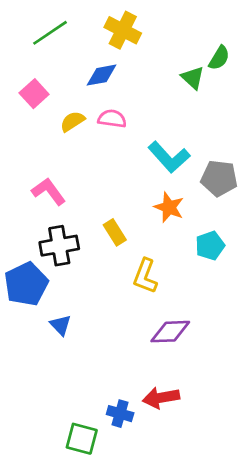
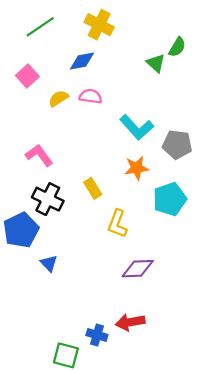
orange star: (169, 207) -> (137, 168), turned -30
black cross: (59, 246) -> (48, 199), turned 36
cyan pentagon: (210, 246) -> (170, 199), size x1.4

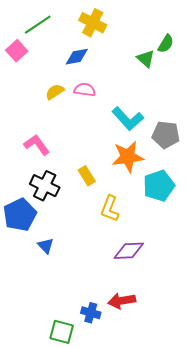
pink square: (27, 76) -> (17, 51), moved
orange star: (137, 168) -> (128, 157), size x1.4

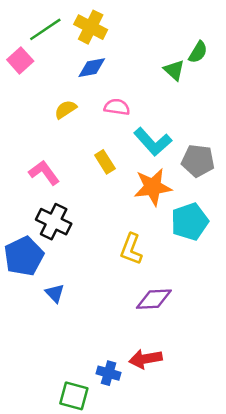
yellow cross: (93, 23) -> (91, 27), moved
pink semicircle: (85, 90) -> (117, 107), moved
yellow rectangle: (87, 176) -> (105, 162), moved

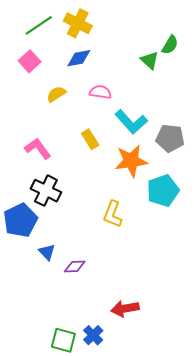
pink square: (20, 60) -> (30, 61), moved
purple diamond: (154, 299) -> (75, 266), moved, size x0.7
blue cross: (109, 373) -> (93, 335), moved, turned 30

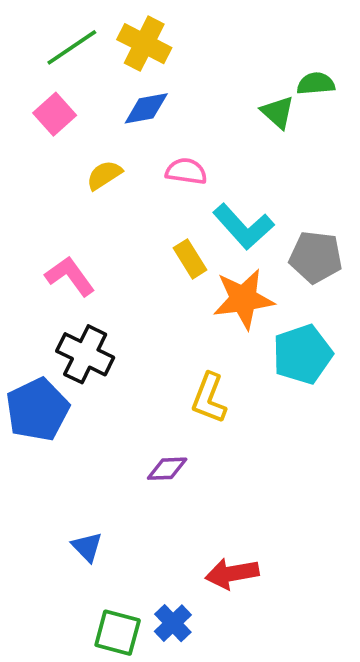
green semicircle: (170, 45) -> (316, 84), turned -126
yellow rectangle: (90, 139) -> (190, 259), moved
blue triangle: (47, 252) -> (87, 547), moved
purple diamond: (75, 266) -> (167, 469), moved

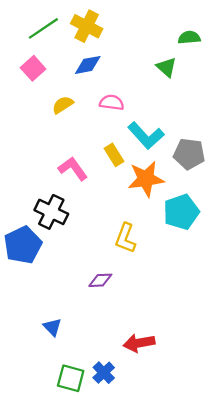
green semicircle: (316, 84) -> (189, 38), moved
pink L-shape: (70, 276) -> (73, 169), moved

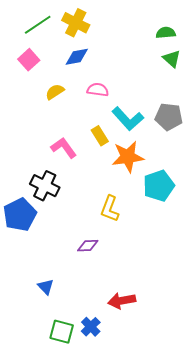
green triangle: (166, 67) -> (172, 59), moved
gray pentagon: (189, 154) -> (169, 117), moved

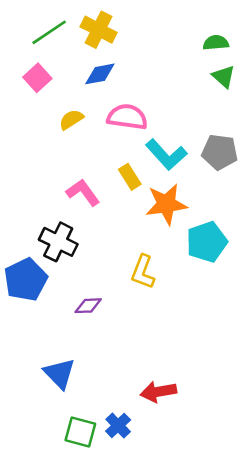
pink semicircle: (98, 90) -> (127, 117), size x1.4
purple diamond: (88, 246) -> (88, 306), moved
blue triangle: (46, 287) -> (60, 373), size x1.5

